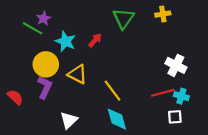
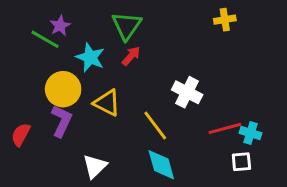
green triangle: (123, 18) -> (127, 26), moved
white cross: (176, 65) -> (187, 92), moved
red semicircle: (15, 97) -> (21, 135), turned -105

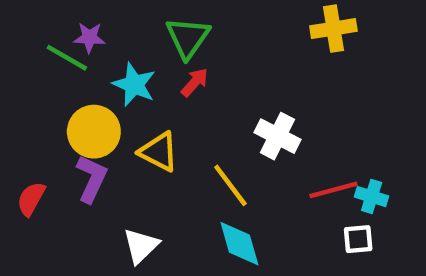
yellow cross: (225, 20) -> (333, 29), size x1.4
purple star: (60, 26) -> (89, 38), turned 30

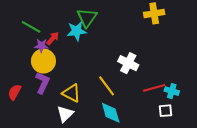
purple star: (89, 38) -> (41, 46), moved
red arrow: (195, 82) -> (53, 38), moved
cyan star: (134, 85) -> (77, 31), moved, turned -30
yellow triangle: (159, 152) -> (71, 93), moved

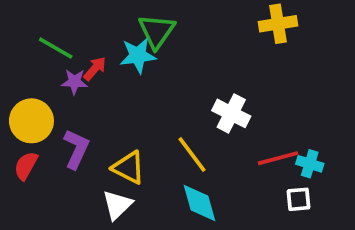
yellow circle: (43, 61) -> (31, 121), moved

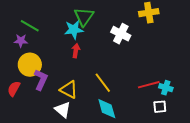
red arrow: (95, 69) -> (76, 51), moved, turned -32
purple star: (74, 82) -> (21, 41), moved
white cross: (231, 113) -> (121, 34), moved
yellow circle: (31, 121) -> (30, 65), moved
white triangle: (117, 205) -> (63, 110), turned -36

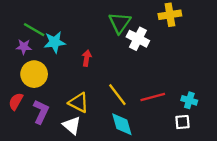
green triangle: (84, 17) -> (120, 23), moved
cyan star: (74, 30) -> (55, 42), moved
purple L-shape: (41, 80) -> (41, 112), moved
red line: (149, 85) -> (153, 97), moved

